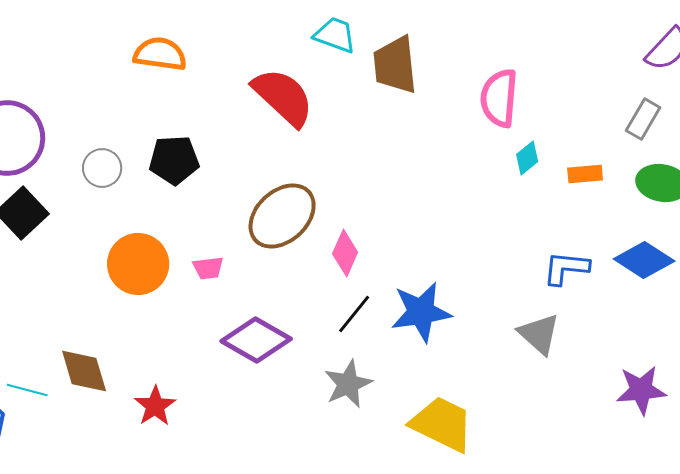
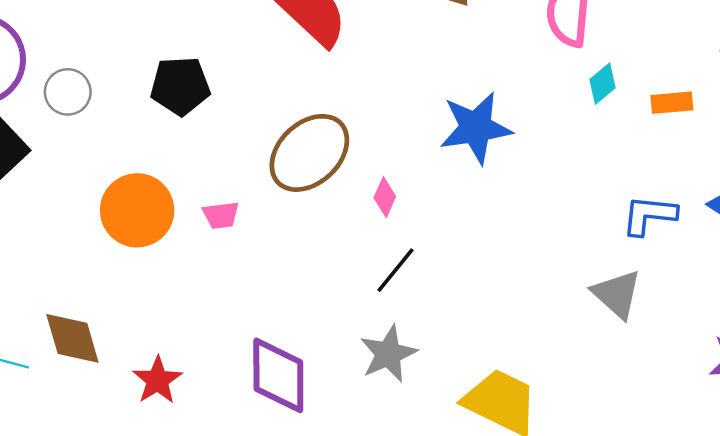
gray circle: (102, 168) -> (68, 92), moved
pink diamond: (345, 253) -> (385, 197), size x0.7
blue star: (421, 312) -> (476, 128), moved
purple diamond: (256, 340) -> (278, 375), moved, turned 60

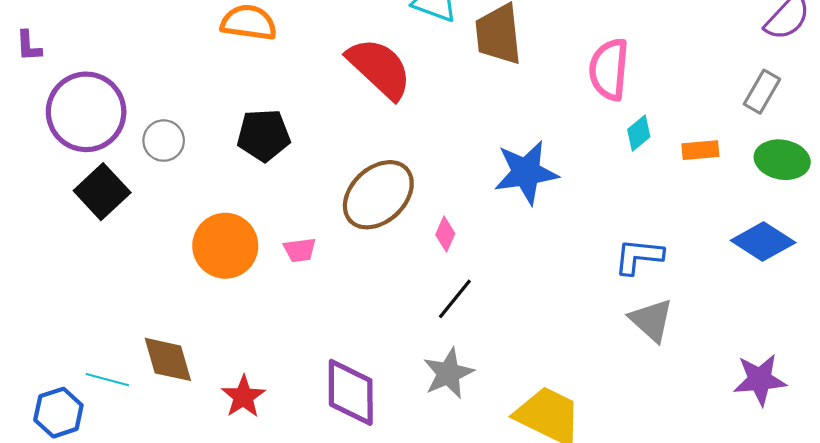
blue L-shape: (649, 215) -> (639, 256), moved

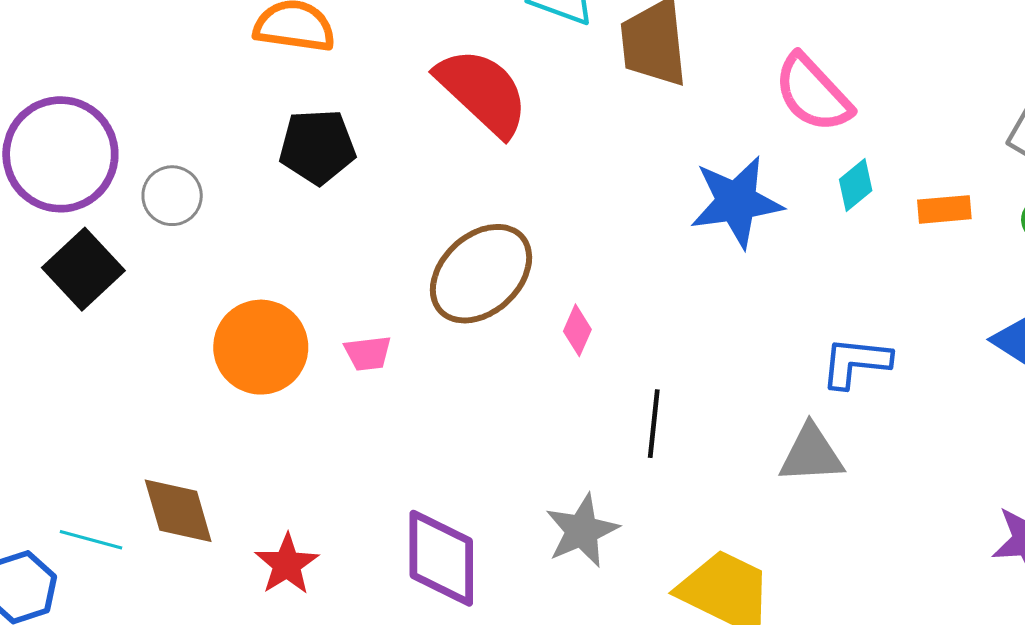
pink semicircle: (609, 69) -> (813, 93), turned -48
black pentagon: (264, 135) -> (317, 147), moved
blue star: (526, 172) -> (736, 202), moved
black line: (455, 299) -> (654, 424), moved, turned -33
gray triangle: (651, 320) -> (811, 454), moved, turned -45

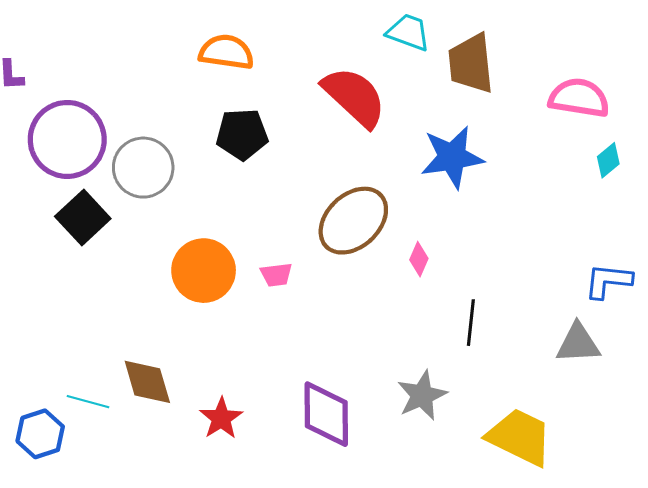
pink semicircle: (813, 93) -> (579, 98), turned 142
gray circle: (172, 196) -> (143, 168), size x1.5
blue star: (736, 202) -> (452, 157), moved

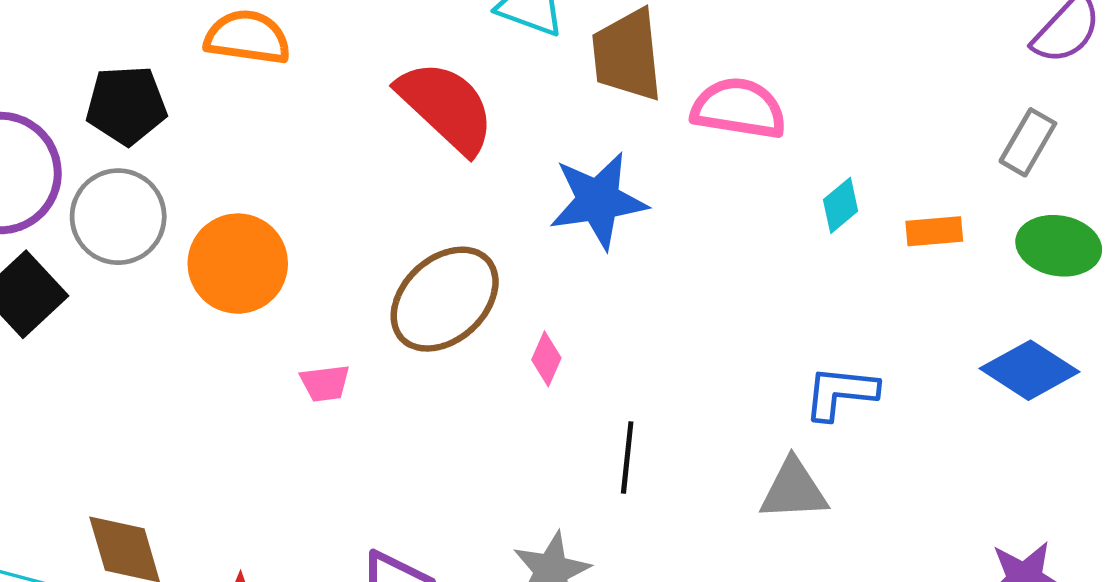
pink semicircle: (579, 98) -> (739, 108), moved
black pentagon: (242, 134) -> (126, 105), moved
orange circle: (204, 271) -> (238, 264), moved

